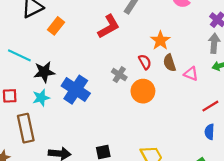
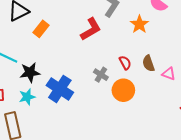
orange star: (160, 41) -> (139, 24), moved

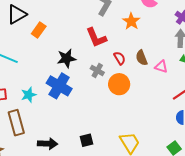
red L-shape: (91, 29) -> (96, 38), moved, turned 100
black star: (30, 72) -> (66, 58), moved

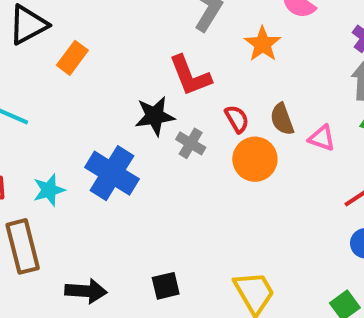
black star: (66, 58) -> (155, 116), moved
orange circle: (119, 84) -> (255, 159), moved

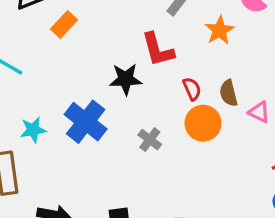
gray cross: (191, 143) -> (150, 140), moved

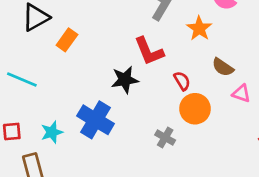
brown semicircle: (229, 93) -> (223, 67), moved, turned -35
gray cross: (150, 140) -> (165, 138), moved

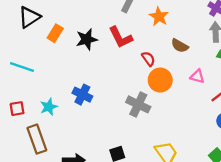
black star: (125, 80) -> (87, 39), moved
pink triangle: (241, 93) -> (197, 76), moved
blue cross: (96, 120) -> (82, 95), size x0.7
gray cross: (165, 138) -> (138, 104), size x1.5

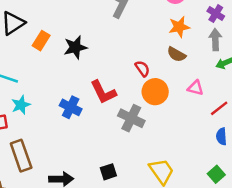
orange star: (159, 16) -> (179, 27), moved, turned 30
red L-shape: (121, 37) -> (103, 92), moved
cyan star: (49, 107) -> (21, 105), moved

